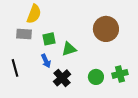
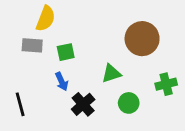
green triangle: (69, 49) -> (111, 73), moved
black line: (15, 68) -> (20, 104), moved
green cross: (120, 74) -> (166, 84), moved

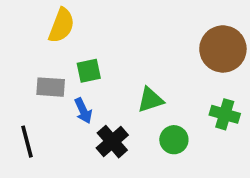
brown circle: (142, 39) -> (223, 49), moved
gray rectangle: (32, 45) -> (51, 87), moved
green cross: (166, 84) -> (225, 114), turned 30

